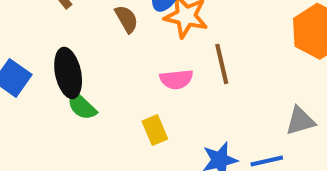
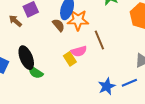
brown semicircle: (127, 19) -> (59, 25), moved
yellow rectangle: (155, 130) -> (70, 59), moved

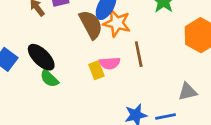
brown semicircle: (59, 25) -> (91, 25), size x1.6
black ellipse: (26, 58) -> (41, 57), turned -35

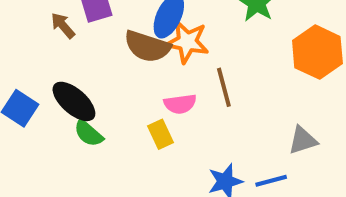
brown semicircle: (91, 25) -> (147, 46), turned 140
yellow rectangle: (96, 70) -> (160, 134), moved

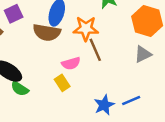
orange star: (187, 42) -> (86, 29), moved
gray triangle: (303, 140) -> (143, 54), moved

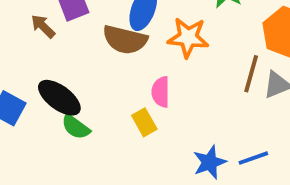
brown line: (95, 50) -> (251, 74), moved, turned 35
pink semicircle: (71, 63) -> (161, 92), turned 102

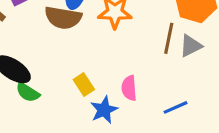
pink semicircle: (161, 92) -> (129, 88), moved
blue star: (210, 162) -> (104, 110), moved

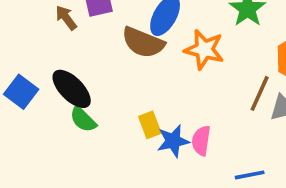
blue star: (104, 110) -> (173, 141), moved

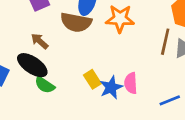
brown arrow: (66, 18) -> (40, 41), moved

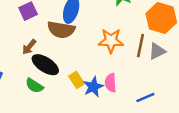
orange star: (120, 19) -> (111, 41), moved
brown arrow: (40, 41) -> (29, 47), turned -91
black ellipse: (32, 65) -> (45, 65), moved

